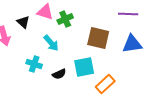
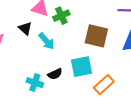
black triangle: (23, 22) -> (25, 28), moved
cyan cross: (34, 64) -> (35, 83), moved

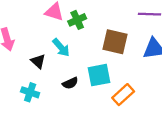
black triangle: (25, 28) -> (38, 61), moved
cyan cross: (35, 83) -> (30, 92), moved

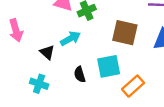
cyan arrow: (61, 47) -> (70, 38), turned -78
black semicircle: (70, 83) -> (80, 74), turned 98

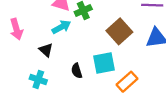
brown square: (125, 33) -> (119, 31), turned 35
cyan arrow: (70, 38) -> (61, 27), moved

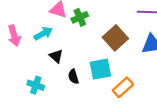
cyan arrow: (61, 27) -> (43, 34), moved
black triangle: (46, 50) -> (56, 56), moved

